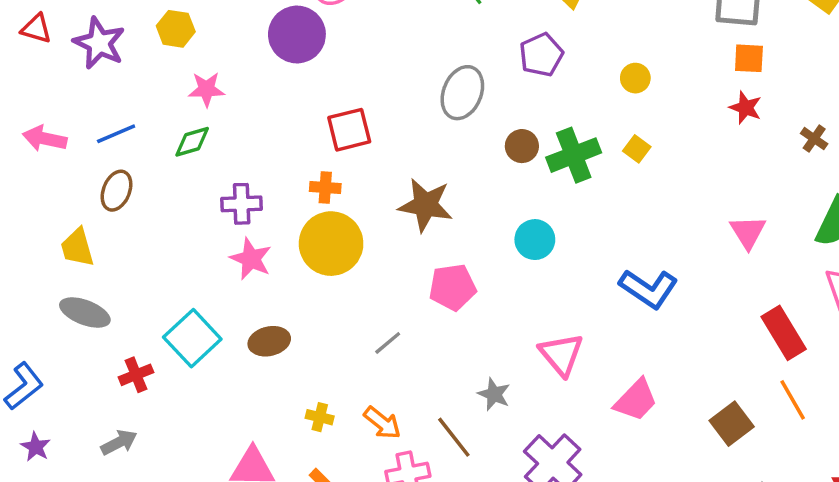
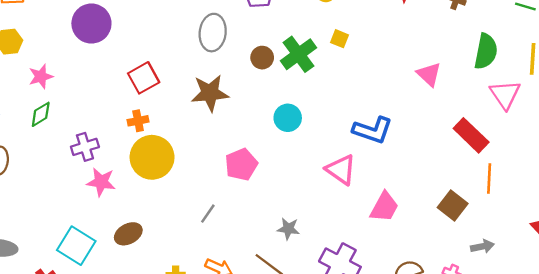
brown star: (426, 205) -> (210, 93), moved
pink triangle: (561, 354) -> (341, 170), moved
orange line: (793, 400) -> (489, 179), turned 48

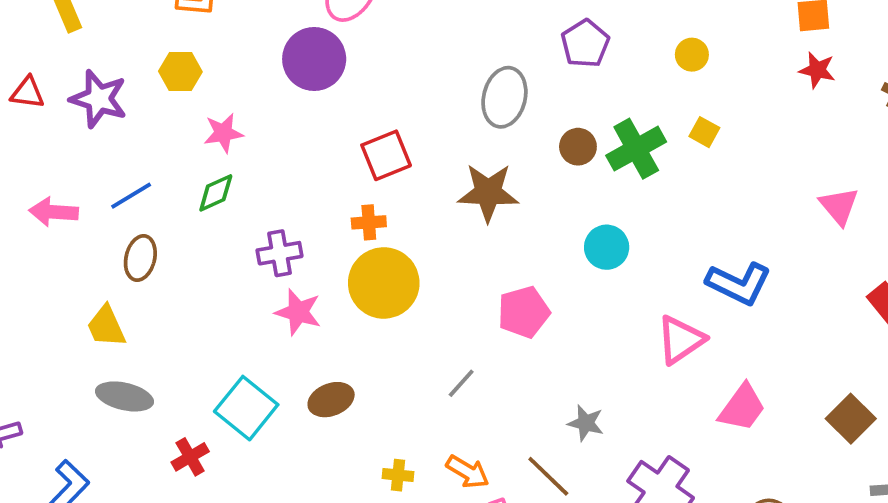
pink triangle: (341, 170) -> (681, 340), turned 44

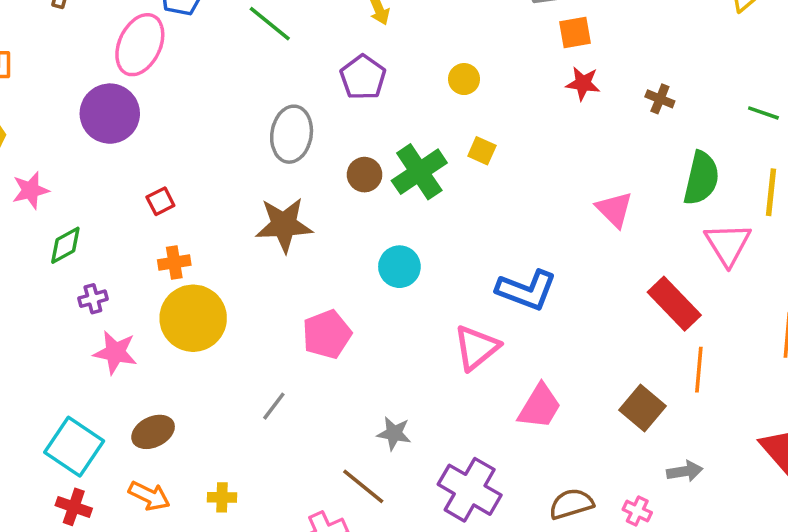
red square: (386, 155) -> (160, 201), moved, size x0.6
green diamond: (216, 193) -> (65, 245), moved
purple cross: (280, 253) -> (93, 299), size x0.7
red cross: (190, 457) -> (74, 507), moved, turned -36
orange arrow: (468, 472) -> (149, 496), moved

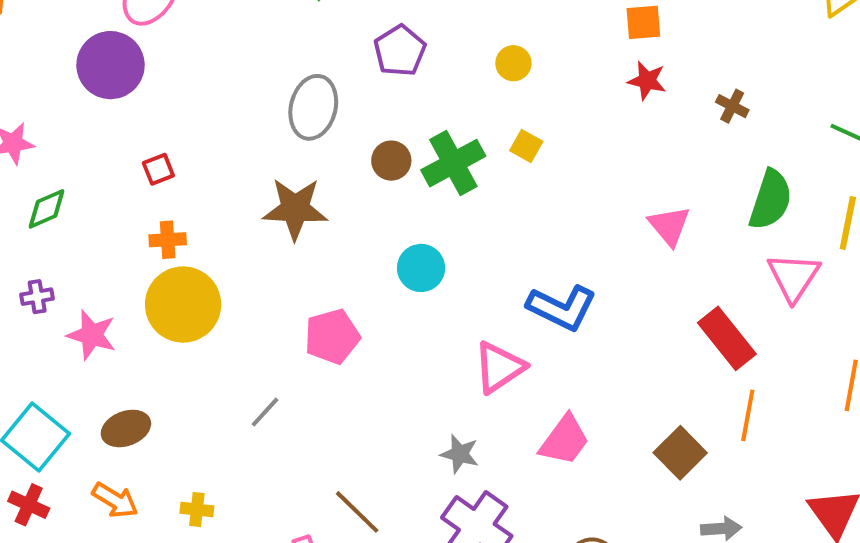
purple cross: (93, 299) -> (37, 297), moved
gray star: (394, 433) -> (460, 454), moved

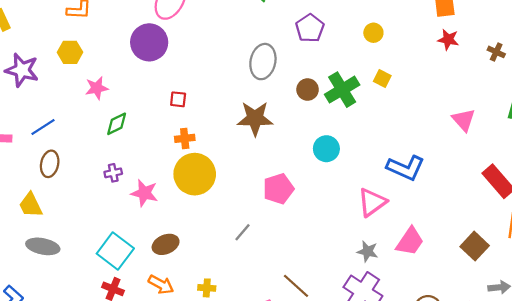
red square: (158, 169) -> (178, 99), turned 30
gray star: (460, 454) -> (367, 251), moved

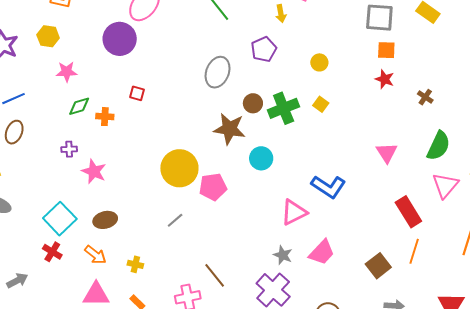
brown star: (255, 118) -> (230, 129), moved
orange cross: (185, 138) -> (105, 117), moved
yellow circle: (195, 174) -> (179, 168), moved

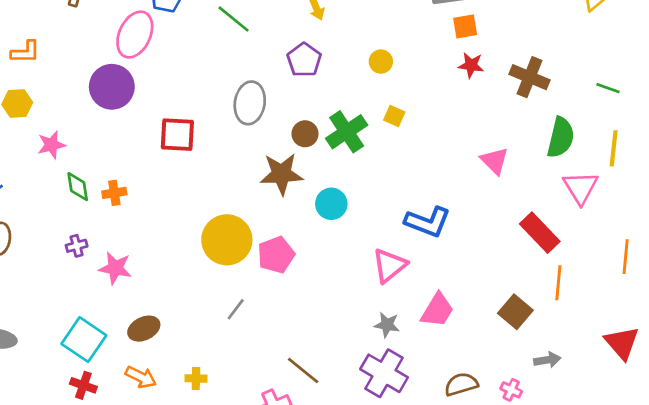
red square: (137, 93) -> (177, 135), moved, size x1.8
brown cross: (425, 97) -> (529, 77), size x1.8
green diamond: (79, 106) -> (78, 187), turned -70

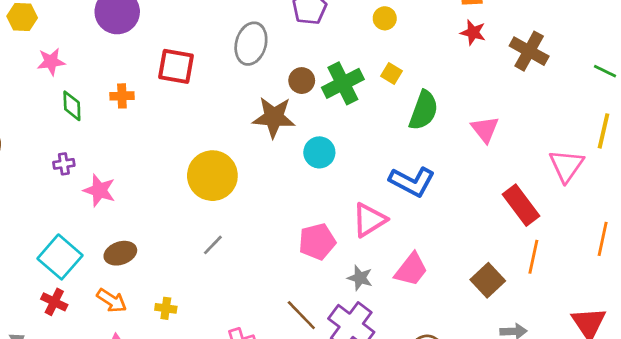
green semicircle: (561, 137) -> (424, 110), moved
orange cross: (114, 193) -> (122, 96), moved
pink pentagon: (276, 255) -> (317, 242), moved
brown line: (303, 371) -> (301, 315), moved

